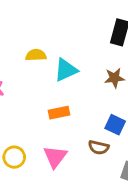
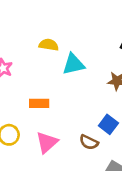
orange rectangle: (59, 113) -> (39, 103), moved

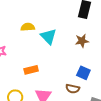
cyan triangle: (73, 64) -> (48, 36), turned -48

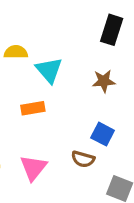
orange rectangle: (31, 70) -> (33, 108), moved

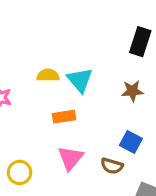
yellow semicircle: (16, 52) -> (48, 75), moved
pink triangle: (33, 168) -> (70, 158), moved

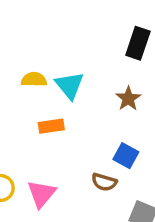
brown star: (132, 91) -> (128, 99), turned -30
pink triangle: (70, 158) -> (41, 194), moved

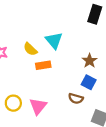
yellow semicircle: (34, 80) -> (30, 49), moved, turned -136
brown star: (128, 99) -> (90, 61), moved

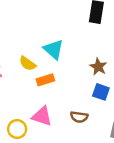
brown semicircle: (76, 98) -> (79, 117), moved
pink triangle: (38, 106) -> (42, 116), moved, turned -42

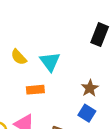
yellow semicircle: (28, 63) -> (19, 57), moved

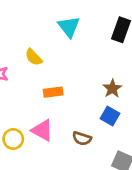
cyan triangle: (50, 62) -> (69, 27), moved

